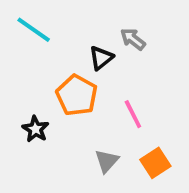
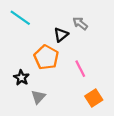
gray triangle: (107, 161) -> (38, 97), moved

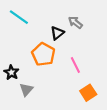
black star: (21, 78) -> (11, 72), moved
gray triangle: (38, 97) -> (26, 90), moved

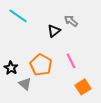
orange pentagon: (43, 54) -> (41, 65), moved
gray triangle: (26, 90) -> (25, 84), turned -32

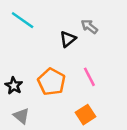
gray triangle: (25, 84) -> (21, 116), moved
orange square: (83, 87) -> (86, 115), moved

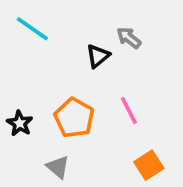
orange square: (86, 115) -> (149, 165), moved
gray triangle: (21, 116) -> (58, 167), moved

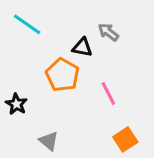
black triangle: (98, 56) -> (82, 47), turned 50
orange pentagon: (74, 118) -> (62, 75), moved

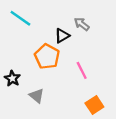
black triangle: (82, 47) -> (62, 36), turned -42
gray triangle: (49, 141) -> (37, 96), moved

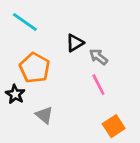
gray arrow: (82, 24) -> (98, 57), moved
orange pentagon: (47, 56) -> (35, 68), moved

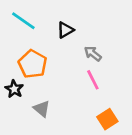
black triangle: (75, 43) -> (65, 30), moved

